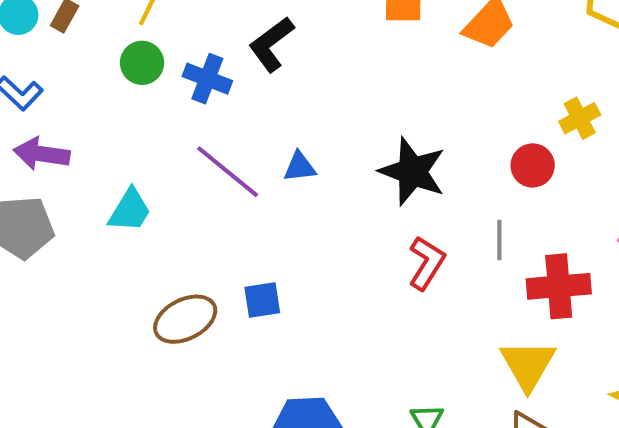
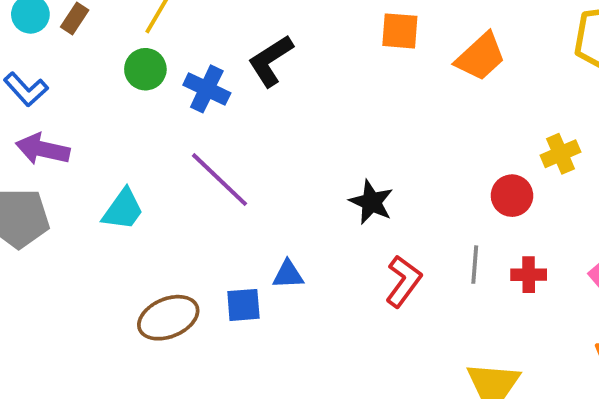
blue triangle: (300, 167) -> (288, 274), moved
black star: (412, 171) -> (371, 202), moved, size x0.7
red cross: (559, 286) -> (529, 275), moved, size x0.6

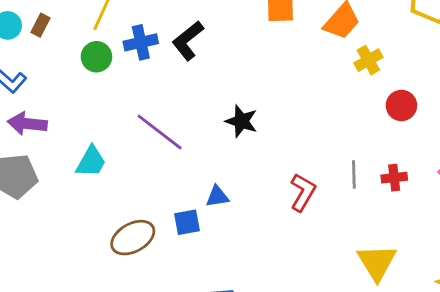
blue cross: (207, 89) -> (141, 42), moved, turned -32
yellow cross: (560, 154) -> (368, 60), moved
red circle: (512, 196) -> (401, 105), moved
black star: (371, 202) -> (241, 121), moved

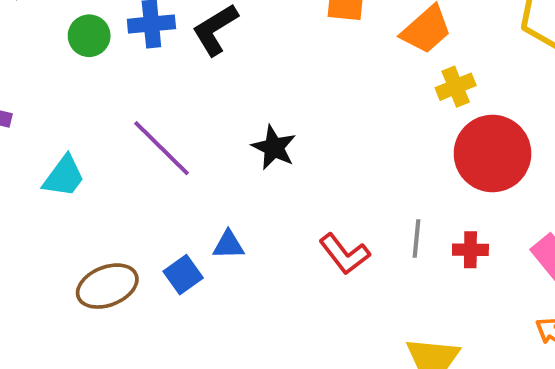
red circle: (401, 105) -> (492, 154), size x1.8
red L-shape: (303, 192) -> (344, 254), turned 105
blue square: (187, 222) -> (183, 275), turned -32

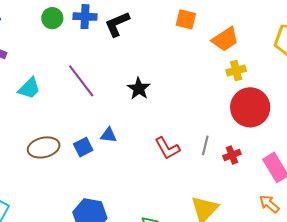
red cross: (470, 250) -> (232, 155), turned -30

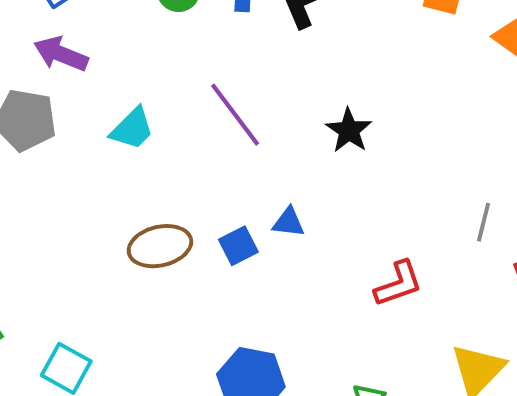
gray line: (205, 145) -> (483, 222), moved
red L-shape: (167, 148) -> (398, 284), moved, turned -80

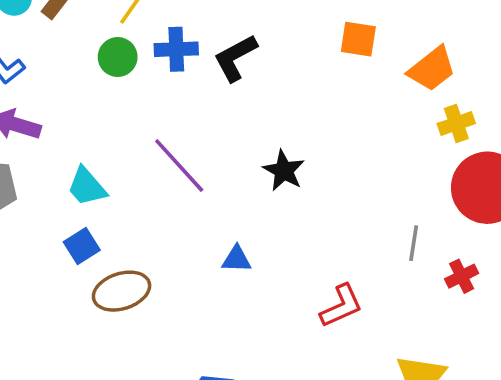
cyan trapezoid: (132, 129) -> (87, 187), turned 99
blue square: (238, 246) -> (82, 246), moved

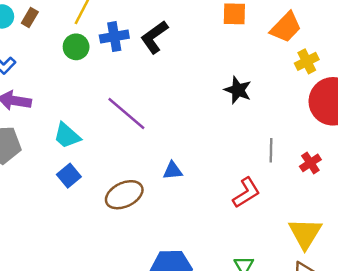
black star: (284, 171) -> (238, 90), moved
gray line: (414, 243) -> (271, 150), moved
red cross: (462, 276) -> (310, 163), moved
brown ellipse: (122, 291) -> (124, 195), moved

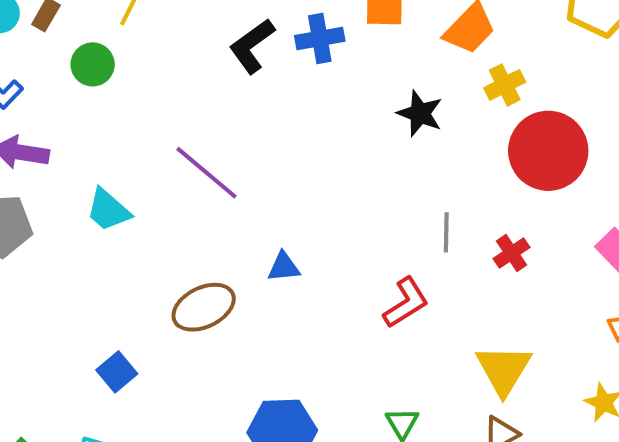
blue cross: (114, 37) -> (320, 38), moved
green circle: (76, 47) -> (93, 64), moved
black star: (238, 90) -> (420, 113), moved
blue square: (69, 176) -> (117, 372), moved

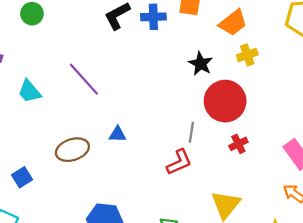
red circle: (548, 151) -> (225, 101), moved
gray line: (446, 232) -> (191, 132), moved

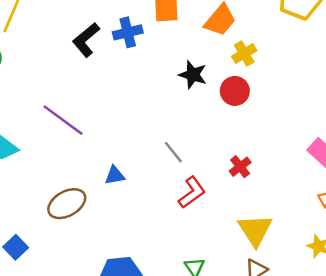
red circle: (225, 101) -> (235, 91), moved, size x0.6
gray line: (191, 132) -> (173, 152), moved, turned -36
red cross: (238, 144) -> (240, 167), moved

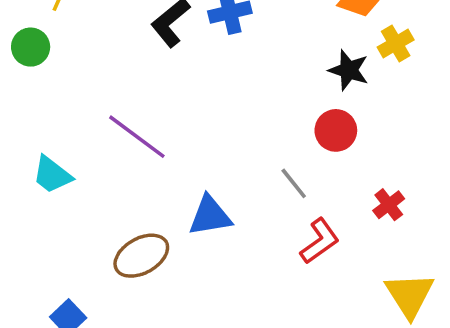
black star: (193, 75) -> (349, 70), moved
red circle: (235, 91) -> (336, 130), moved
blue triangle: (115, 175) -> (210, 216), size x1.5

